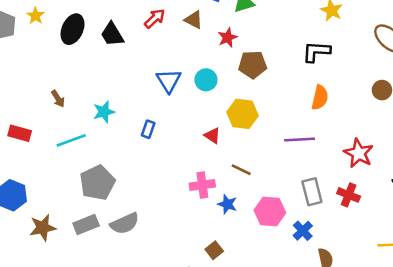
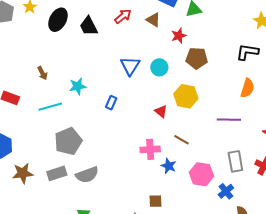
brown square: (214, 250) -> (156, 201), turned 32

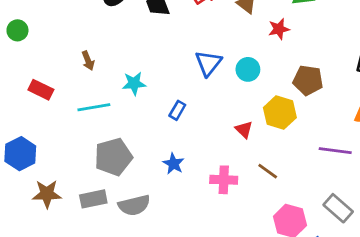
brown pentagon: (197, 58) -> (308, 80), moved
gray rectangle: (235, 161) -> (338, 208), turned -45
blue star: (169, 166) -> (173, 164), moved

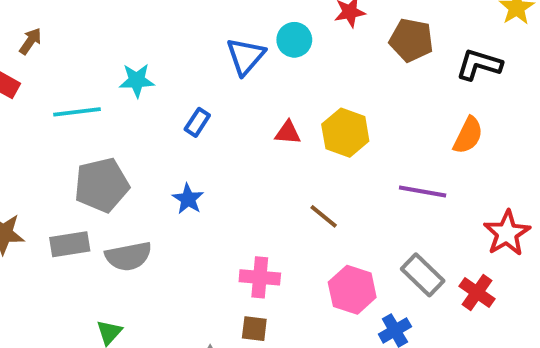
brown arrow: (88, 61) -> (30, 41), moved, turned -126
cyan circle: (248, 69) -> (294, 40), moved
brown pentagon: (308, 80) -> (411, 40), moved
red triangle: (244, 130) -> (288, 133), moved, turned -42
pink cross: (224, 180) -> (260, 277), moved

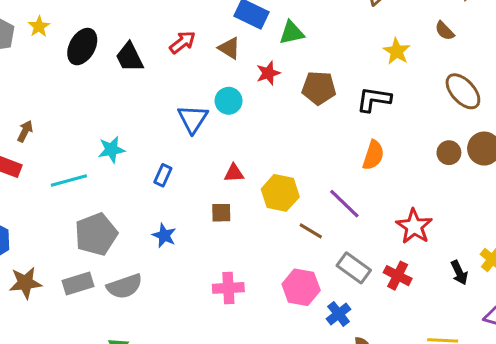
yellow hexagon: (345, 133) -> (280, 193), moved
purple line: (423, 192) -> (344, 204), turned 42
brown line: (324, 216) -> (311, 231), moved
brown square: (254, 329) -> (221, 213), moved

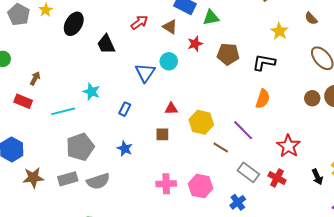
black trapezoid: (129, 57) -> (106, 44), moved
cyan star: (111, 150) -> (91, 92), turned 30
pink hexagon: (301, 287) -> (201, 186), moved

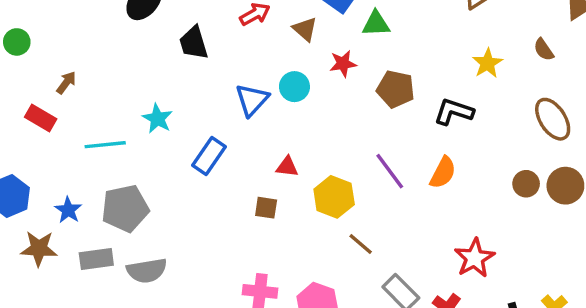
blue rectangle: (125, 109) -> (209, 156), size x1.5
purple line: (243, 130) -> (390, 171), moved
blue star: (125, 149) -> (68, 210), moved

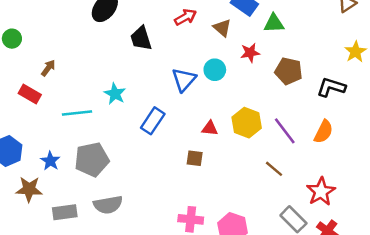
yellow hexagon: (334, 197) -> (247, 123), moved
brown line: (361, 244) -> (274, 169), moved
red star: (475, 258) -> (321, 192), moved
gray rectangle: (96, 259) -> (65, 212), moved

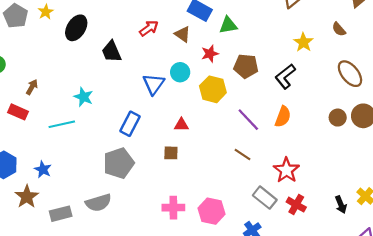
black L-shape: (331, 87) -> (285, 76), turned -50
cyan star: (115, 94) -> (84, 97), moved
yellow hexagon: (247, 123) -> (213, 89), moved
gray pentagon: (92, 159) -> (119, 163), moved
brown star: (29, 189) -> (27, 197), turned -30

